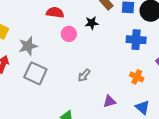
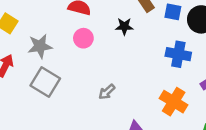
pink circle: (69, 34) -> (83, 38), moved
orange cross: (137, 77) -> (174, 102), size x1.5

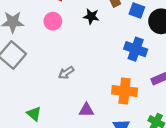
orange cross: (174, 102) -> (125, 91), turned -35

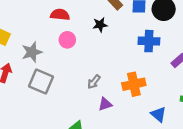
orange cross: (125, 91) -> (134, 84), moved
purple triangle: (86, 110) -> (105, 104), moved

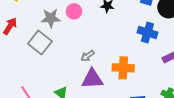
gray star: (32, 52) -> (51, 18), moved
purple triangle: (105, 104) -> (92, 79), size x1.6

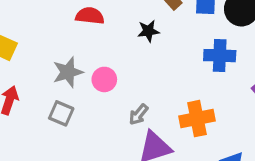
pink circle: (74, 11) -> (104, 79), moved
gray square: (40, 43) -> (61, 113), size x0.7

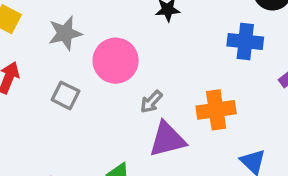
gray star: (68, 72) -> (65, 33), moved
pink circle: (104, 79) -> (116, 61), size x1.6

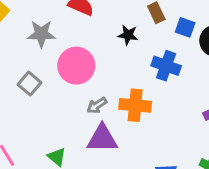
blue cross: (245, 41) -> (166, 66), moved
orange cross: (216, 110) -> (135, 105), moved

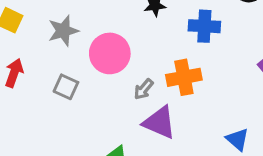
purple triangle: (102, 139) -> (159, 123), turned 40

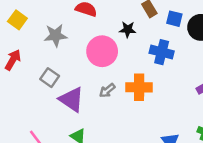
pink circle: (110, 53) -> (102, 51), moved
purple triangle: (159, 123) -> (72, 99), moved

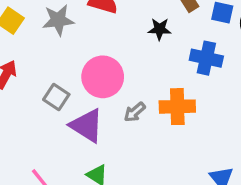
gray star: (56, 35) -> (58, 20), moved
pink circle: (102, 51) -> (103, 77), moved

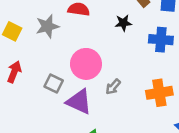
orange cross: (177, 107) -> (159, 93), moved

